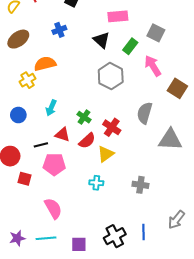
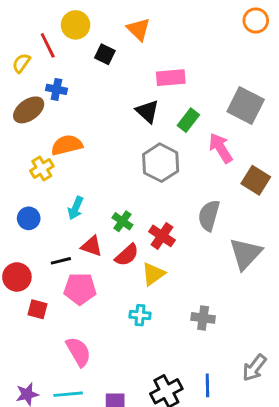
blue cross: (59, 30) -> (56, 89), moved, turned 32
gray square: (156, 33) -> (246, 106), moved, size x1.4
gray triangle: (170, 140) -> (246, 254), turned -50

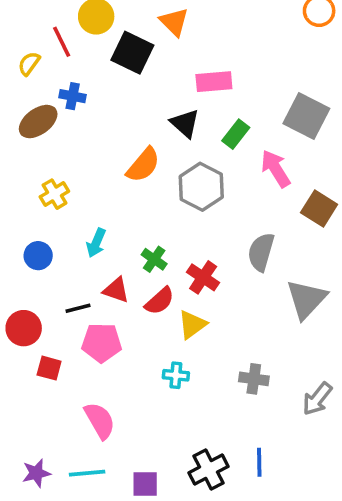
black square: (105, 54) -> (132, 53), size x1.6
orange semicircle: (67, 145) -> (143, 165), moved, turned 144
gray arrow: (254, 368) -> (317, 399), moved

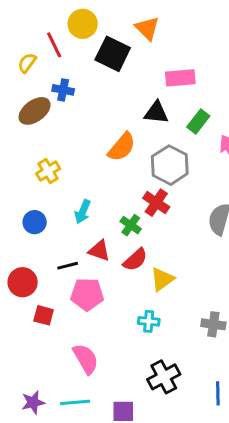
black triangle: (185, 123) -> (156, 112), turned -36
red cross: (203, 277) -> (156, 203), moved
black cross: (209, 470) -> (164, 377), moved

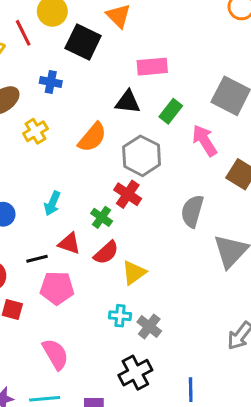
blue cross: (63, 90) -> (51, 82), moved
yellow cross: (48, 171) -> (35, 131), moved
gray cross: (213, 324) -> (149, 326), moved, turned 30

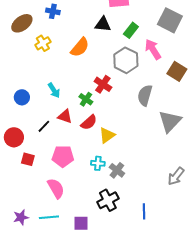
gray hexagon: (142, 156) -> (126, 60), moved
cyan arrow: (52, 203) -> (54, 90), turned -56
black line: (37, 259) -> (44, 126), turned -32
pink pentagon: (57, 288) -> (63, 156), moved

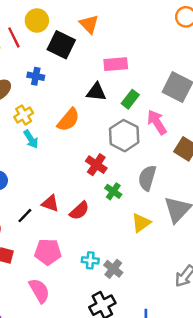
cyan arrow: (54, 90) -> (31, 139), moved
green cross: (86, 99) -> (113, 191), moved
yellow triangle: (107, 135) -> (141, 223), moved

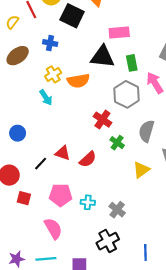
black triangle: (96, 92) -> (102, 57), size x1.4
green rectangle: (130, 99) -> (132, 63), turned -49
yellow cross: (24, 115) -> (53, 74), moved
orange semicircle: (68, 120) -> (78, 81), turned 40
cyan cross: (90, 260) -> (88, 202), moved

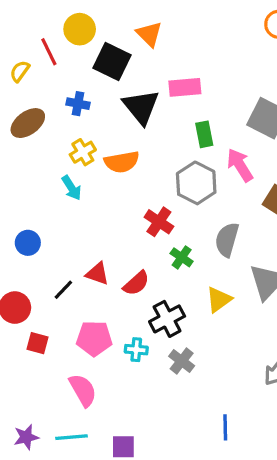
black triangle: (102, 57) -> (141, 107), moved, turned 45
black cross: (108, 241) -> (167, 319), moved

